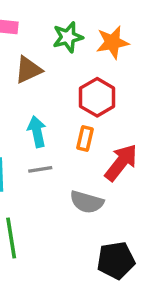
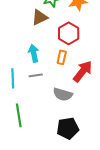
brown triangle: (28, 70) -> (40, 17), moved
black pentagon: (116, 260) -> (68, 128), moved

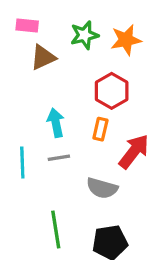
brown triangle: (40, 17) -> (43, 57), moved
green line: (19, 115) -> (56, 230), moved

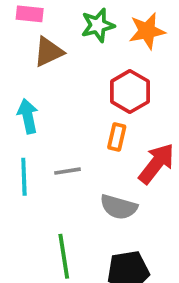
cyan arrow: (56, 123) -> (28, 116), moved

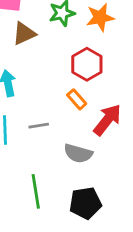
orange rectangle: (117, 137) -> (77, 99), turned -54

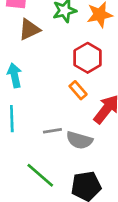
gray line: (39, 126) -> (52, 131), moved
green line: (36, 191) -> (40, 175), turned -40

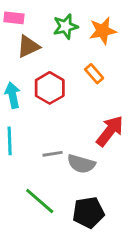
red hexagon: (88, 58) -> (50, 88), moved
orange rectangle: (78, 90) -> (94, 74), moved

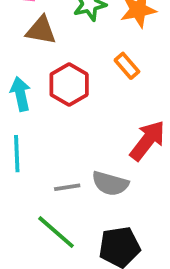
brown triangle: (28, 46) -> (41, 30), turned 35
gray line: (53, 154) -> (67, 187), moved

